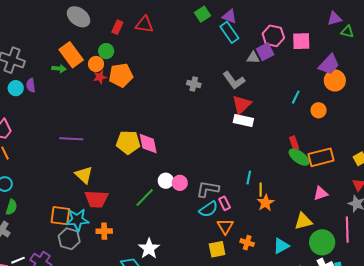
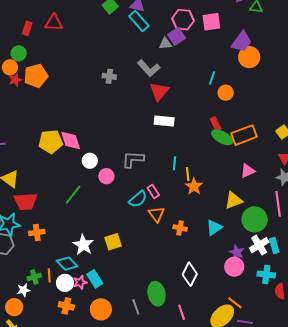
orange circle: (319, 110) -> (226, 93), moved
white rectangle: (243, 121) -> (164, 121), moved
white circle: (166, 181) -> (90, 161), moved
gray L-shape: (208, 189) -> (133, 159), moved
yellow square: (217, 249) -> (113, 242), moved

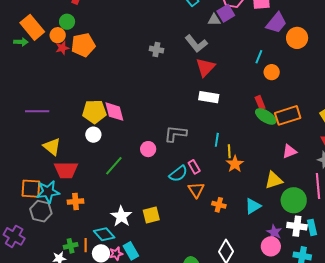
purple trapezoid: (242, 42) -> (276, 23), moved
white circle: (90, 161) -> (93, 135), moved
white cross: (259, 245) -> (297, 226), turned 36

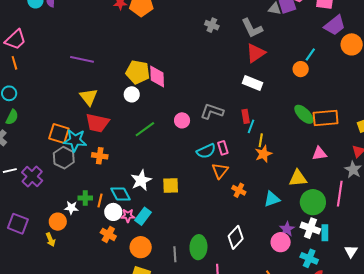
orange circle: (272, 72) -> (301, 69), moved
red rectangle: (260, 103) -> (246, 116), moved
cyan rectangle: (131, 251) -> (143, 216), turned 54

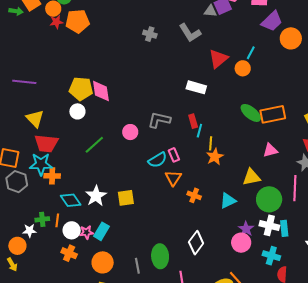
red triangle: (256, 53) -> (218, 59), moved
cyan star: (75, 140) -> (41, 164), moved
cyan diamond: (120, 194) -> (71, 200), moved

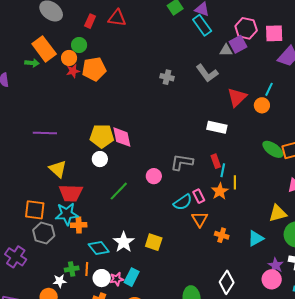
orange star: (215, 157) -> (220, 191), moved
yellow square: (126, 198) -> (154, 242), turned 30

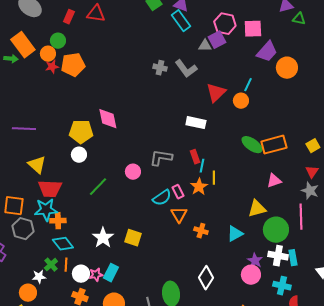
gray cross: (167, 77) -> (160, 68), moved
pink diamond: (122, 137) -> (108, 119), moved
cyan diamond: (99, 248) -> (63, 244), moved
green cross: (72, 269) -> (51, 265), turned -32

